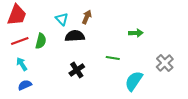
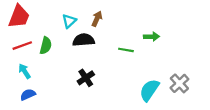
cyan triangle: (62, 19) -> (69, 21), turned 32
green line: (113, 58) -> (126, 50), moved
gray cross: (165, 63) -> (179, 83), moved

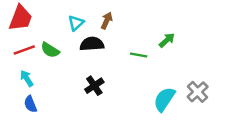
green arrow: (152, 37) -> (167, 40), turned -40
green semicircle: (46, 46) -> (50, 50), turned 108
blue semicircle: (28, 95) -> (30, 104), turned -88

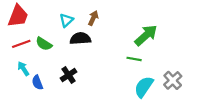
green arrow: (167, 40) -> (146, 35), size x1.6
green line: (139, 55) -> (134, 59), moved
black cross: (94, 86) -> (69, 75), moved
blue semicircle: (30, 104) -> (37, 83), moved

